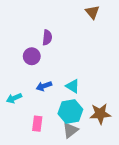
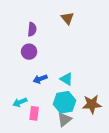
brown triangle: (92, 12) -> (68, 18), moved
purple semicircle: (47, 37) -> (32, 29), moved
cyan arrow: (14, 98) -> (20, 102), moved

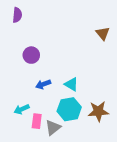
brown triangle: (68, 18) -> (103, 33), moved
purple semicircle: (32, 29) -> (17, 15), moved
gray triangle: (64, 119) -> (53, 128), moved

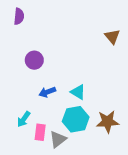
cyan arrow: (22, 109) -> (24, 119), turned -32

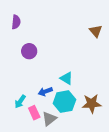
purple semicircle: (19, 16) -> (16, 22), moved
blue arrow: (47, 92) -> (45, 91), moved
pink rectangle: (40, 132) -> (34, 113), turned -32

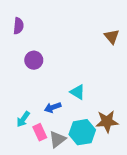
cyan hexagon: (64, 102) -> (82, 132), moved

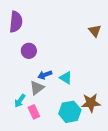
purple semicircle: (18, 26) -> (16, 22), size x1.5
blue arrow: (53, 107) -> (45, 75), moved
gray triangle: (57, 139) -> (37, 88), moved

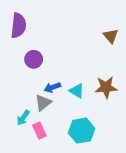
brown star: (91, 103) -> (106, 87), moved

